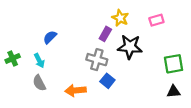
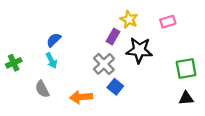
gray cross: (97, 60) -> (104, 64), turned 30
cyan arrow: (39, 61) -> (51, 61), moved

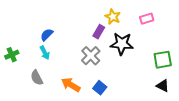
blue square: (115, 87) -> (100, 88), moved
orange arrow: (81, 97) -> (71, 85), turned 36
black triangle: (186, 98) -> (163, 86), turned 32

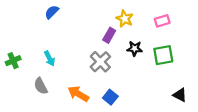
blue semicircle: (47, 35) -> (52, 12), moved
black star: (122, 44) -> (135, 48), size x0.6
green square: (163, 60) -> (163, 55), moved

